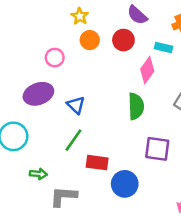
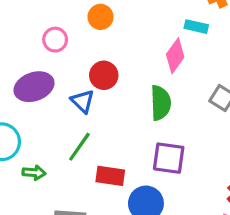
red circle: (123, 40) -> (104, 75), moved
purple square: (157, 149) -> (169, 158), moved
green arrow: (38, 174) -> (34, 173), moved

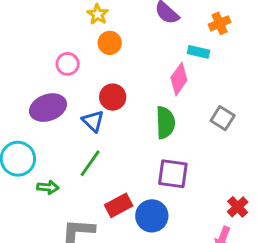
red rectangle: (110, 176) -> (119, 205), moved, turned -36

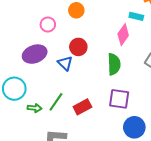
green line: (90, 163) -> (56, 102), moved
red rectangle: (119, 205) -> (82, 107), moved
blue circle: (152, 216) -> (134, 127), moved

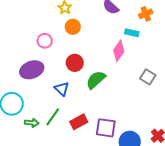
blue triangle: (65, 63) -> (62, 89), moved
green semicircle: (114, 64) -> (96, 80), moved, turned -130
purple square: (119, 99) -> (106, 128), moved

